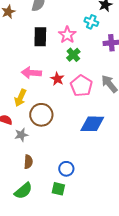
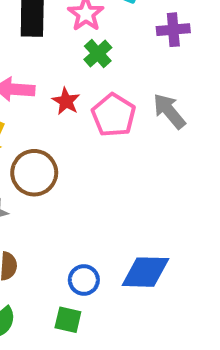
blue diamond: (92, 124) -> (145, 272), moved

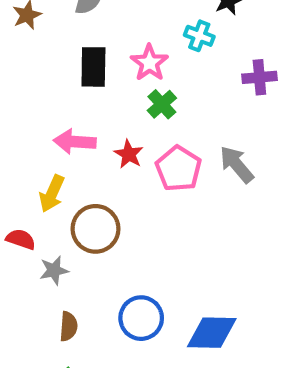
purple cross: (173, 30) -> (259, 77), moved
blue circle: (84, 280) -> (141, 318), moved, size x1.4

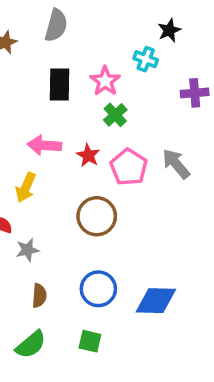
brown circle: (95, 229) -> (97, 216), moved

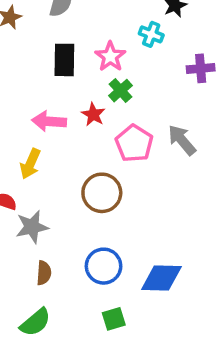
red star: (88, 155) -> (93, 114), moved
gray star: (27, 250) -> (32, 227), size x1.4
green square: (90, 341) -> (114, 319), moved, turned -30

